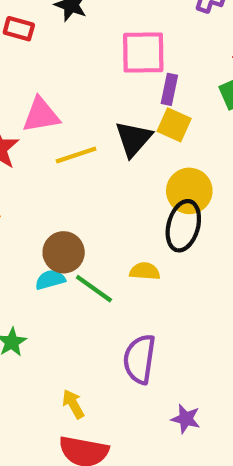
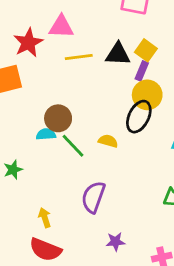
purple rectangle: (169, 89) -> (142, 71), moved
black triangle: (133, 139) -> (118, 54), turned 40
purple star: (186, 419) -> (115, 242), turned -30

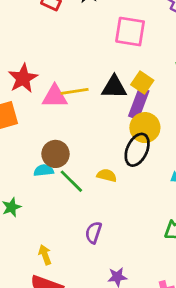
pink triangle: (61, 27) -> (55, 96), moved
purple rectangle: (142, 71) -> (139, 103), size x1.5
purple semicircle: (93, 197) -> (93, 233), size x0.7

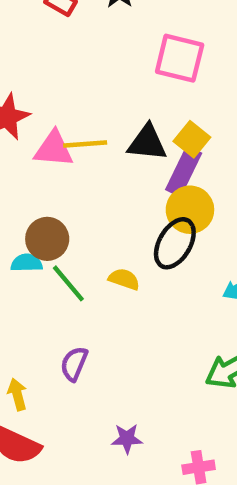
purple semicircle: (93, 233) -> (74, 364), moved

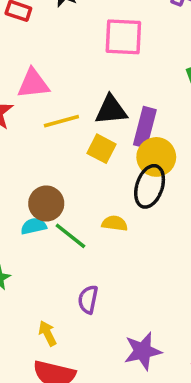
yellow square: (192, 139) -> (101, 149), moved
pink triangle: (54, 149) -> (33, 84), moved
purple star: (127, 439) -> (143, 351), size x1.5

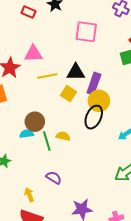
yellow semicircle: (115, 223) -> (63, 136), moved
green line: (70, 236) -> (47, 141), turned 30
purple semicircle: (88, 299) -> (54, 178), turned 105

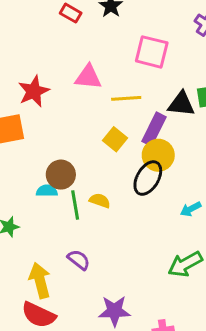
pink triangle: (33, 54) -> (88, 77), moved
black triangle: (76, 72) -> (181, 104), moved
yellow line: (47, 76) -> (126, 98), moved
yellow arrow: (29, 195) -> (40, 280), size x1.6

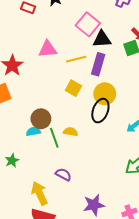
pink square: (152, 52) -> (88, 24), turned 35
black triangle: (181, 104) -> (102, 39), moved
purple rectangle: (154, 129) -> (98, 64), moved

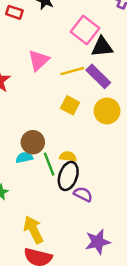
pink triangle: (48, 49) -> (39, 60), turned -36
purple rectangle: (98, 64) -> (98, 76), turned -60
black ellipse: (100, 111) -> (68, 176), moved
purple semicircle: (63, 174) -> (83, 194), moved

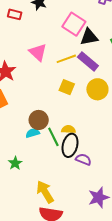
pink triangle: (39, 60) -> (38, 52), turned -30

